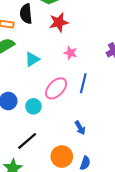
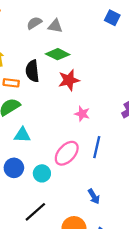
cyan triangle: (32, 59) -> (22, 135), moved, turned 35

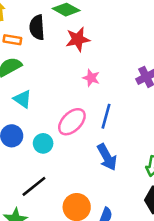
cyan triangle: (22, 135) -> (23, 99), turned 30
blue arrow: (94, 196) -> (107, 157), moved, size x1.5

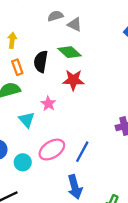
orange rectangle: (12, 40) -> (17, 67), turned 48
pink star: (91, 78) -> (48, 104), moved
cyan triangle: (23, 99) -> (27, 120), moved

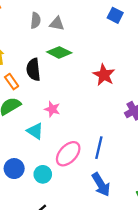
gray semicircle: (55, 16) -> (36, 20), turned 128
red star: (73, 80) -> (104, 75), moved, turned -30

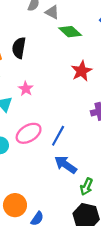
green diamond: (59, 52) -> (70, 32), moved
blue arrow: (101, 185) -> (66, 165), moved, turned 140

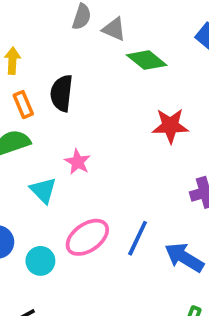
red star: (82, 71) -> (170, 126), turned 30
blue arrow: (66, 165) -> (184, 257), moved

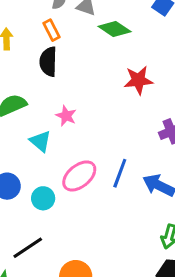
orange rectangle: (23, 105) -> (51, 30), moved

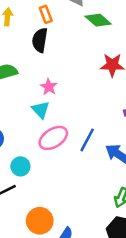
cyan triangle: (40, 141) -> (41, 110), moved
cyan circle: (43, 198) -> (20, 166), moved

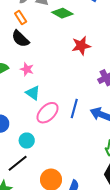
black semicircle: (40, 40) -> (20, 39), turned -42
pink star: (49, 87) -> (27, 69), moved

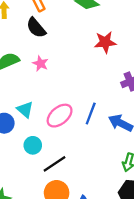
cyan triangle: (33, 93) -> (25, 110), moved
black line: (18, 163) -> (55, 164), moved

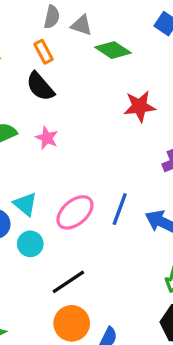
cyan circle: (33, 145) -> (30, 244), moved

